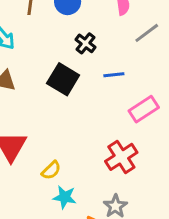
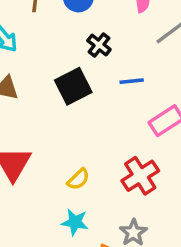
black square: (63, 79) -> (73, 86), turned 32
yellow semicircle: (51, 170) -> (78, 179), moved

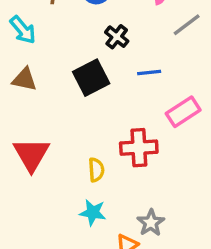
red cross: (140, 176) -> (139, 148), moved, turned 30
yellow semicircle: (78, 179) -> (96, 170), turned -50

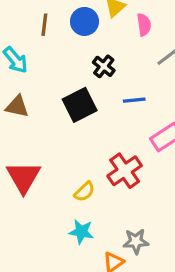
red cross: (139, 148) -> (125, 171), turned -32
yellow semicircle: (96, 170) -> (84, 192), turned 50
gray star: (151, 223) -> (136, 241), turned 30

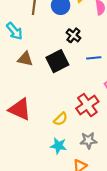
brown triangle: (17, 107) -> (25, 59), moved
red triangle: (23, 177) -> (20, 109), turned -35
gray star: (136, 241) -> (88, 140), moved

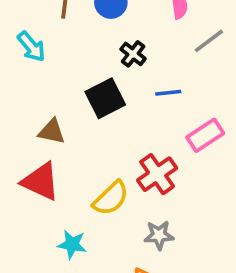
brown triangle: (25, 59) -> (52, 132), moved
yellow semicircle: (61, 119) -> (111, 198), size x1.5
cyan star: (58, 146) -> (72, 244), moved

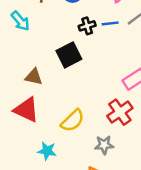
black cross: (133, 54) -> (87, 26), turned 35
blue line: (168, 93) -> (110, 23), moved
red cross: (157, 174) -> (120, 112), moved

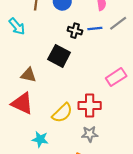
black cross: (87, 26) -> (75, 31), turned 32
black square: (69, 55) -> (59, 56), turned -35
red cross: (120, 112) -> (90, 105), moved, turned 35

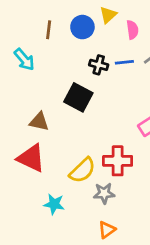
gray star: (90, 134) -> (104, 193), moved

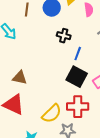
blue line: (124, 62) -> (78, 54), moved, turned -64
black square: (78, 97) -> (77, 77), moved

